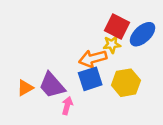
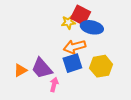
red square: (117, 27) -> (81, 15), moved
blue ellipse: (143, 34) -> (92, 27), moved, turned 55
yellow star: (112, 44) -> (68, 22), moved

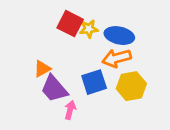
red square: (81, 15) -> (70, 24), moved
orange arrow: (75, 47) -> (117, 58), moved
orange triangle: (20, 70) -> (42, 69), moved

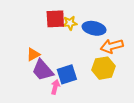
red square: (70, 24) -> (55, 19), turned -30
orange arrow: (117, 58) -> (112, 46), moved
blue square: (94, 82) -> (67, 74), moved

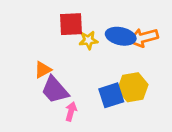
yellow star: (70, 23) -> (88, 40), moved
orange arrow: (112, 46) -> (144, 38), moved
blue square: (67, 74) -> (111, 95), moved

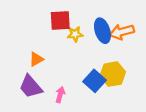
blue ellipse: (121, 36) -> (102, 31), turned 60
purple trapezoid: (55, 90) -> (31, 87), moved
blue square: (111, 95) -> (94, 81), turned -30

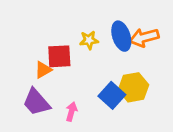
red square: (60, 20) -> (59, 56), moved

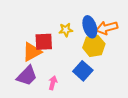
orange triangle: (43, 70) -> (32, 52), size x1.5
yellow hexagon: (133, 87) -> (94, 46), moved
purple trapezoid: (36, 102) -> (27, 76), turned -95

